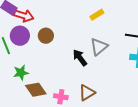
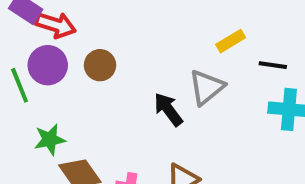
yellow rectangle: (97, 15) -> (231, 41), moved

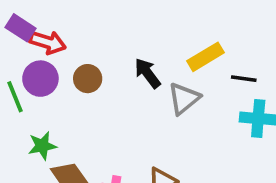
yellow rectangle: (231, 41) -> (206, 57), size x1.4
black arrow: (168, 109) -> (148, 73), moved

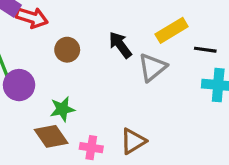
purple circle: (40, 79) -> (19, 85), moved
green star: (42, 146) -> (62, 109), moved

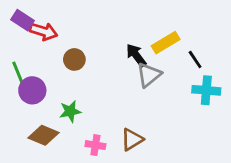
black arrow: (120, 45) -> (136, 55), moved
black line: (205, 50) -> (195, 59), turned 48
brown diamond: (51, 136) -> (44, 135), moved, turned -32

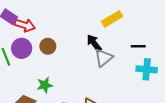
yellow rectangle: (166, 43) -> (112, 19), moved
black line: (195, 59) -> (138, 46), turned -56
purple circle: (32, 90) -> (22, 48), moved

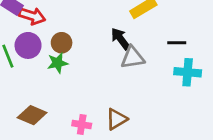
gray triangle: (104, 58) -> (133, 58), turned 30
green star: (45, 85) -> (58, 63), moved

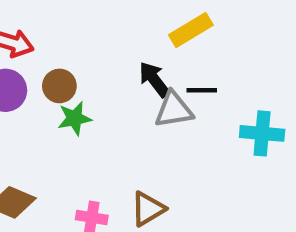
black line: (177, 43) -> (202, 90), moved
green star: (58, 63) -> (75, 118), moved

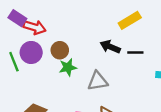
black arrow: (154, 80) -> (110, 47), turned -30
gray triangle: (174, 110) -> (98, 81), moved

